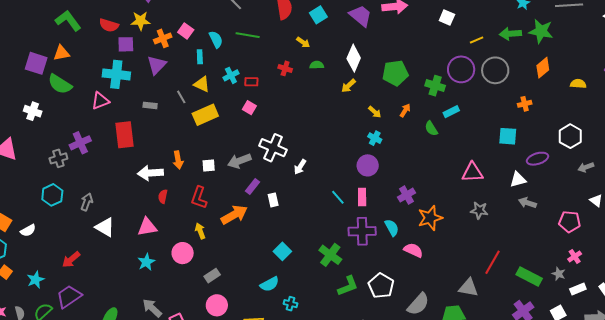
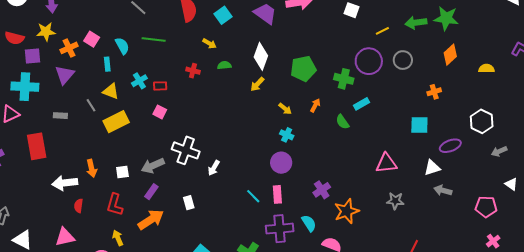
gray circle: (495, 70) -> (403, 60), size x0.7
purple rectangle: (253, 187) -> (151, 192), moved

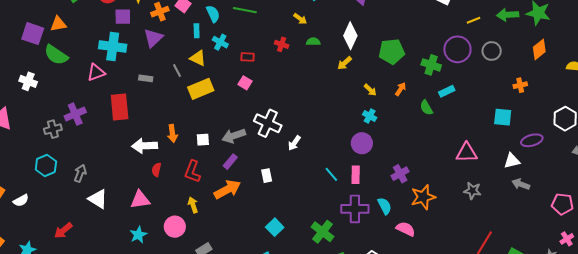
cyan cross: (139, 81) -> (220, 42), moved, turned -35

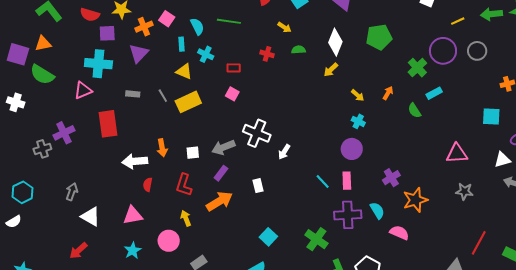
green pentagon: (392, 51) -> (379, 37), moved
green cross: (431, 65) -> (417, 68), turned 30
gray line: (177, 70) -> (163, 96), moved
cyan hexagon: (46, 166) -> (22, 192), moved
red arrow: (63, 231) -> (78, 251), moved

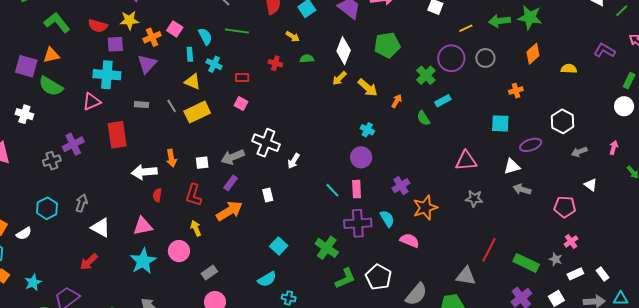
yellow arrow: (358, 95) -> (368, 88), moved, size x1.5
cyan hexagon: (22, 192) -> (47, 208), moved
cyan star: (133, 251) -> (143, 261), size x1.5

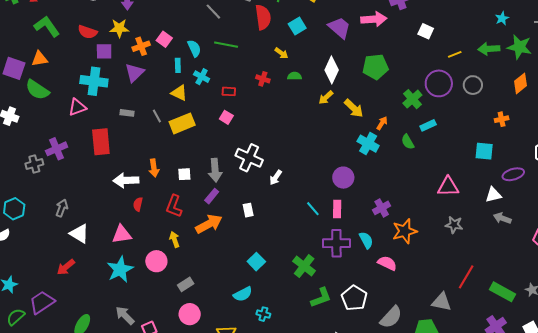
cyan cross: (367, 130) -> (368, 144), moved, size x1.5
gray arrow: (233, 157) -> (215, 170), turned -75
cyan hexagon: (47, 208) -> (14, 209), moved

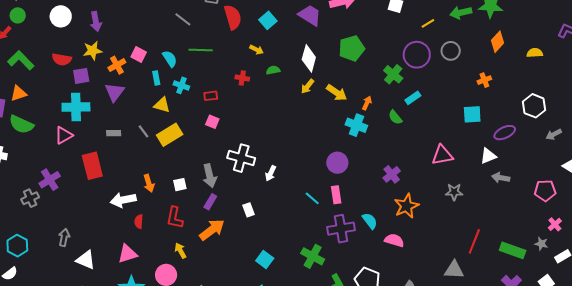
purple cross: (382, 208) -> (392, 174), moved

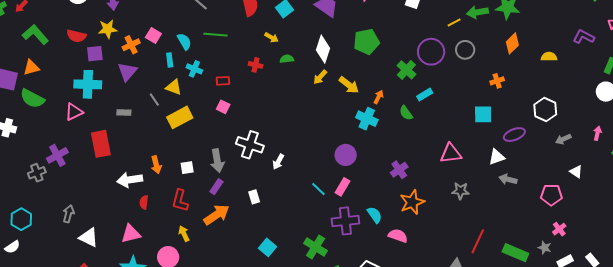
yellow line: (428, 23) -> (454, 22), moved
gray line: (144, 131) -> (154, 100), moved
pink rectangle: (336, 195) -> (343, 187), turned 36

